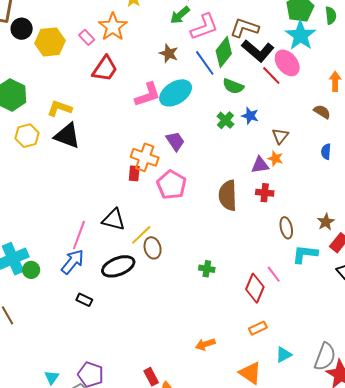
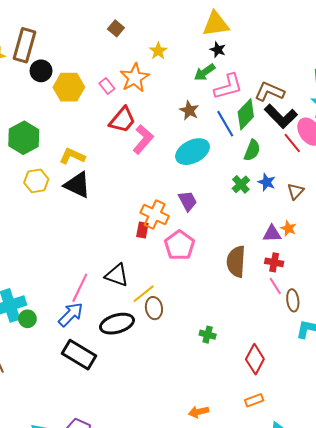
green semicircle: (233, 86) -> (252, 150), turned -95
pink L-shape: (148, 95) -> (143, 139), moved, turned -36
brown triangle: (280, 136) -> (295, 191), moved
pink line: (274, 274) -> (275, 286), moved
black rectangle: (84, 300) -> (79, 355), size x2.0

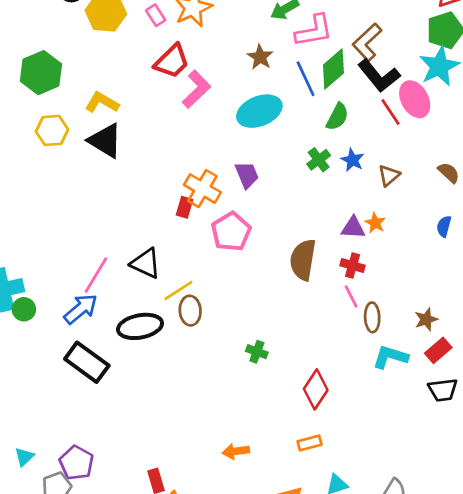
brown L-shape: (269, 92) -> (367, 42), turned -72

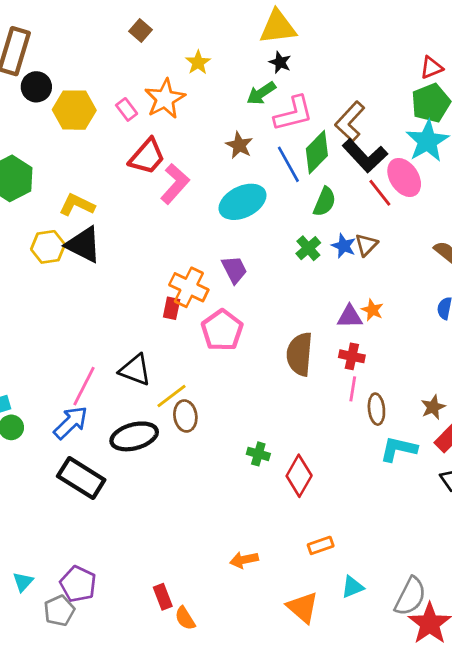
yellow hexagon: (52, 130) -> (48, 247), moved
brown triangle: (389, 175) -> (366, 245), moved
pink line: (351, 297) -> (353, 389), turned 40
red diamond: (316, 389) -> (299, 476), moved

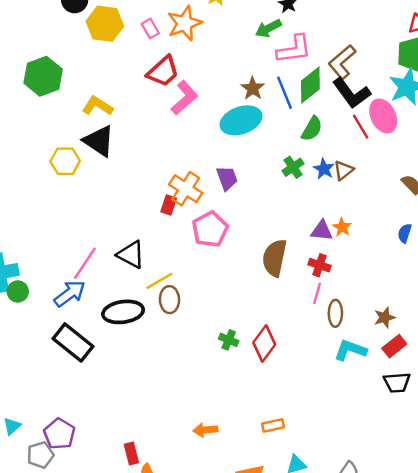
brown star: (239, 145) -> (253, 88), moved
yellow hexagon: (48, 247) -> (65, 161), moved
red diamond: (299, 476) -> (264, 343), moved

